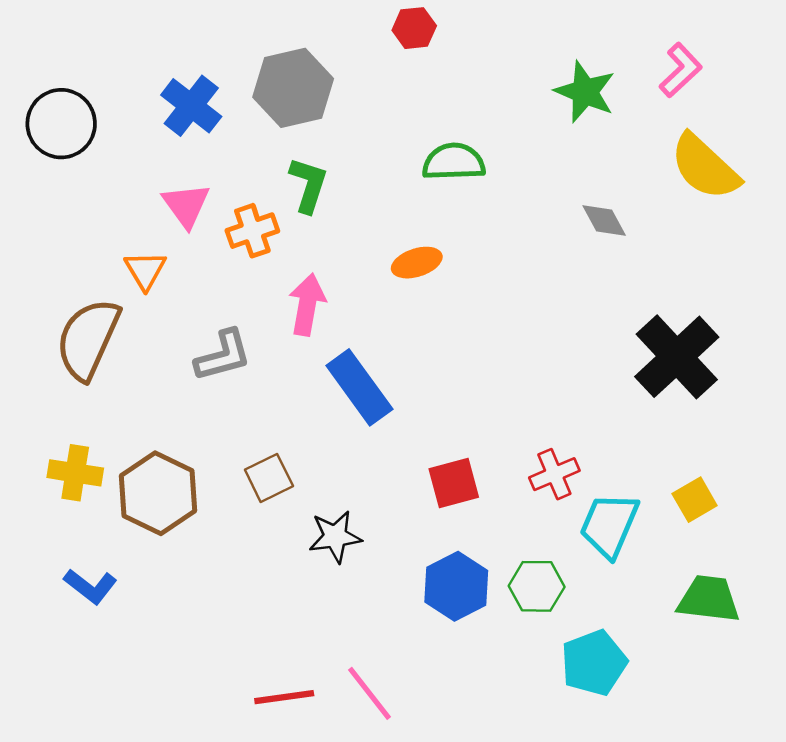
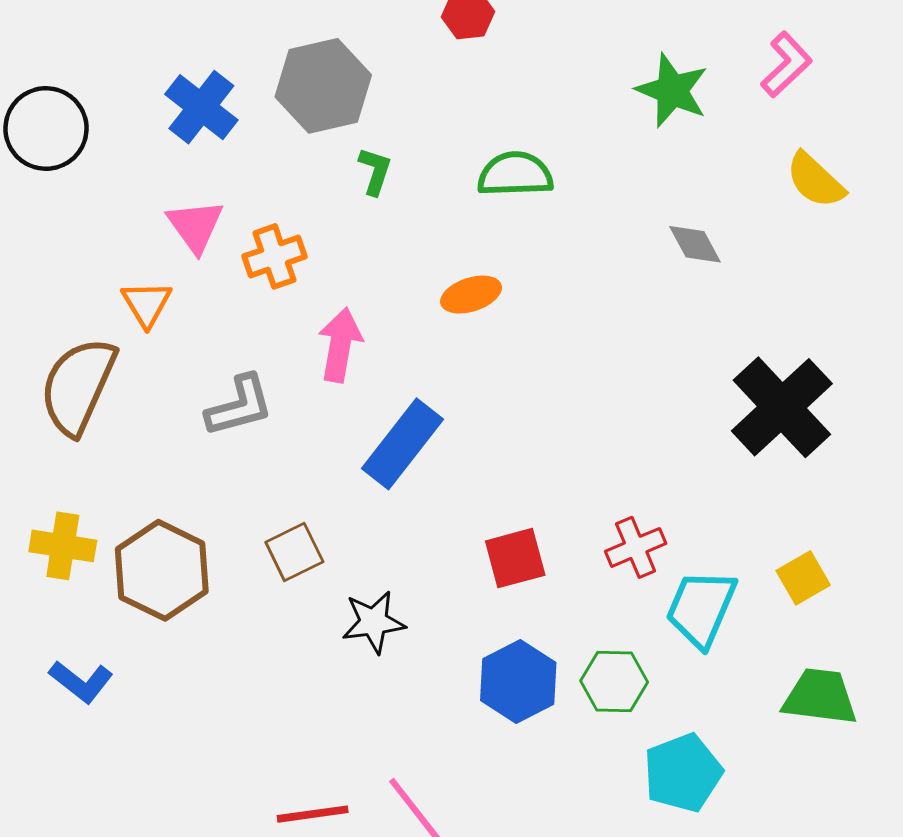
yellow semicircle: (705, 167) -> (815, 180), size x0.7
green L-shape: (308, 185) -> (375, 171), moved, size x0.7
blue rectangle: (359, 387) -> (402, 444), turned 74

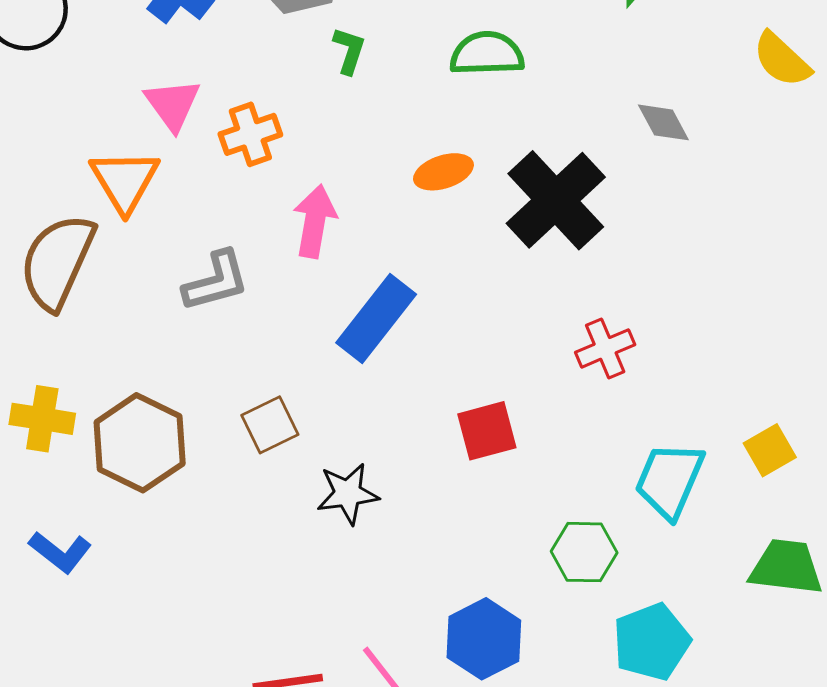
orange triangle: (147, 304) -> (125, 181), size x1.4
black cross: (782, 407) -> (556, 200), moved
red cross: (636, 547) -> (605, 348), moved
blue hexagon: (518, 681) -> (484, 639), moved

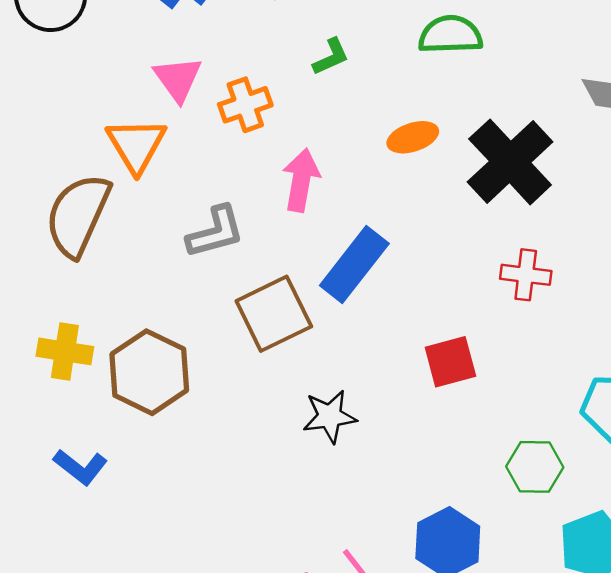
green L-shape: (349, 51) -> (331, 57), moved, turned 48
red cross: (605, 348) -> (526, 275), moved, turned 30
brown square: (270, 425) -> (274, 314), moved, size x1.5

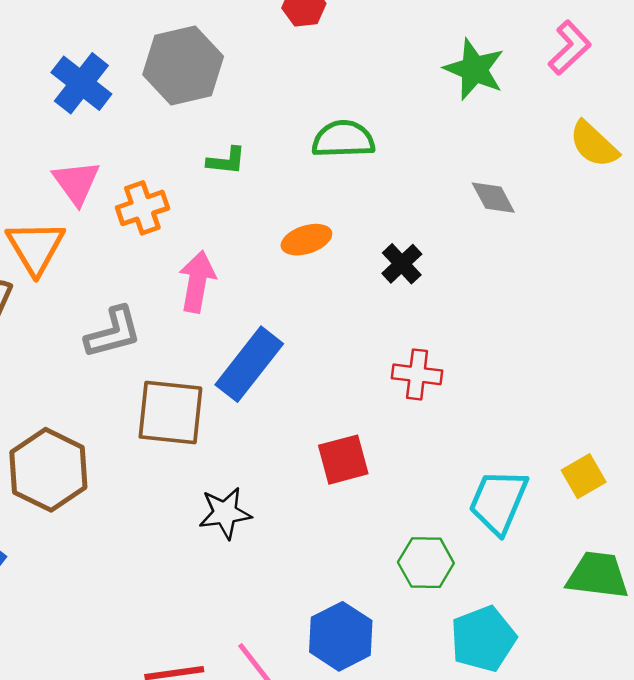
green L-shape: (331, 57) -> (226, 161), turned 30
black cross: (510, 162) -> (402, 264), size x0.5
brown square: (274, 314) -> (170, 413), turned 32

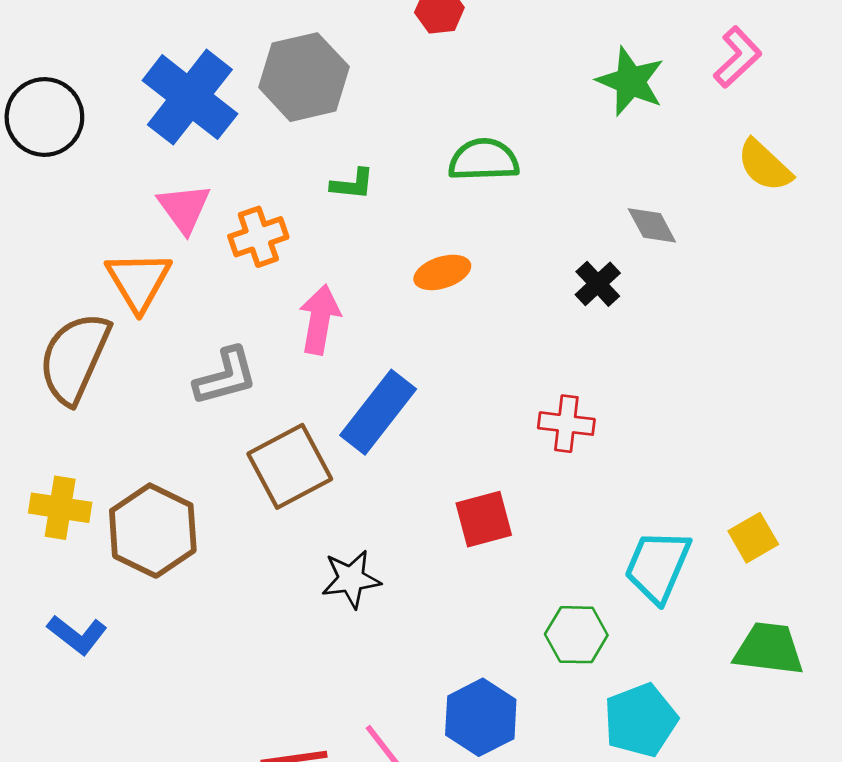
blue cross: (81, 83) -> (190, 97), size x1.4
black cross: (402, 264) -> (598, 284), moved
brown square: (170, 413) -> (290, 466), turned -34

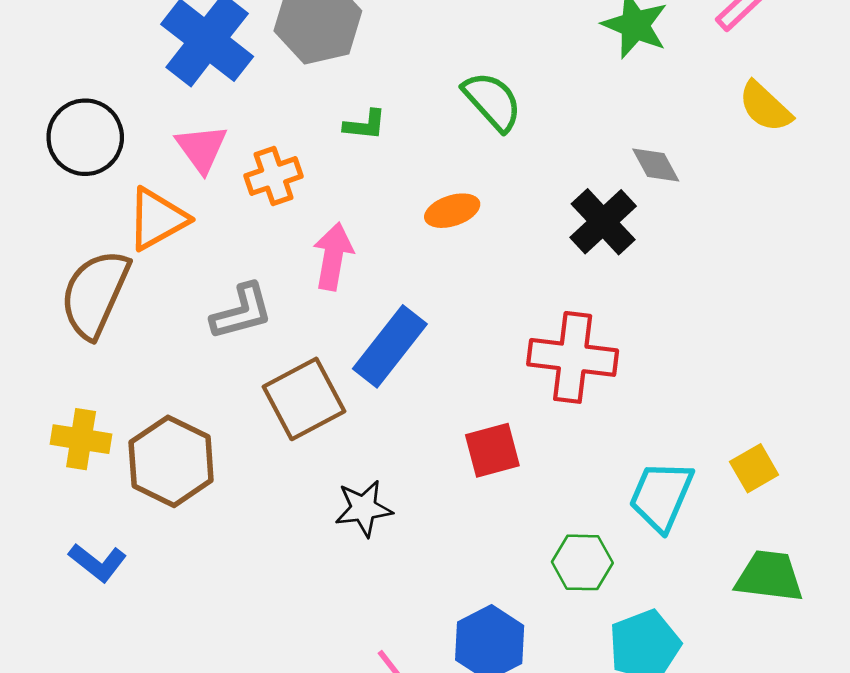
black circle: (44, 117) -> (85, 137), moved
green semicircle: (484, 160) -> (492, 101), turned 50
orange triangle: (139, 281) -> (157, 219), turned 32
black cross: (598, 284) -> (603, 222), size x1.5
red cross: (566, 424) -> (573, 357), size x1.6

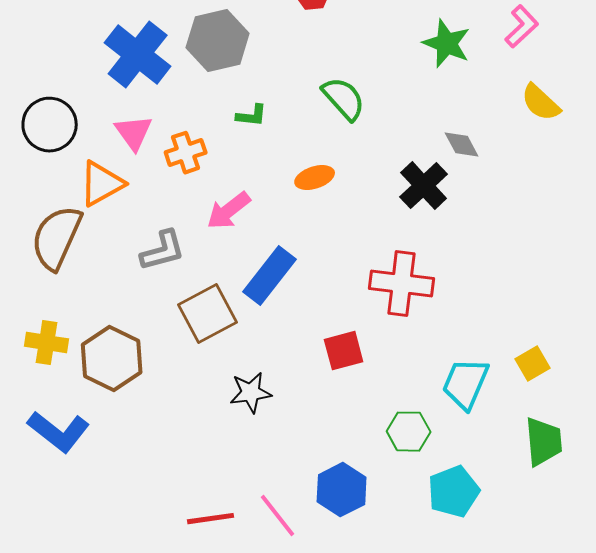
pink arrow: (333, 256) -> (229, 211), turned -138
blue L-shape: (98, 562) -> (59, 432), size x1.5
green trapezoid: (769, 576) -> (544, 442), turned 78

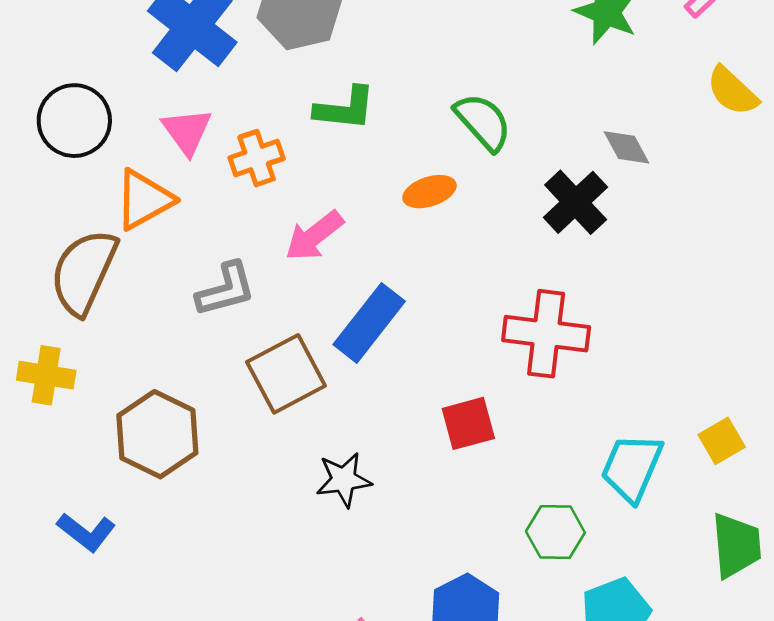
green semicircle: (344, 99) -> (483, 122), moved
green L-shape: (252, 116) -> (345, 108), size x1.5
yellow cross: (47, 343) -> (46, 375), moved
blue L-shape: (59, 432) -> (86, 532), size x0.7

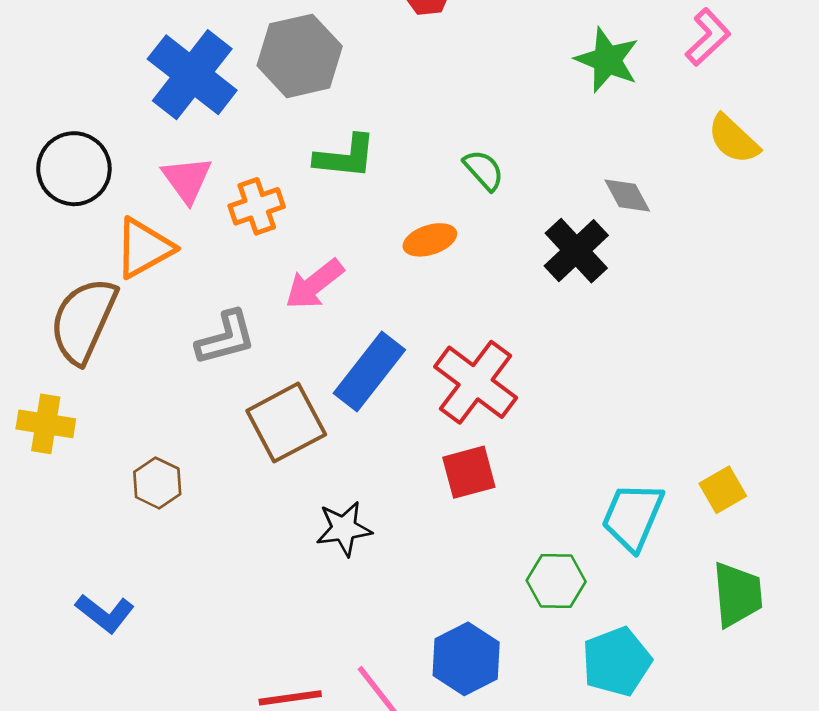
green semicircle: (483, 122) -> (484, 170), size x0.7
red cross: (546, 334) -> (476, 382), moved, turned 30
brown hexagon: (157, 434) -> (157, 483), size x0.6
blue L-shape: (86, 532) -> (105, 613), moved

